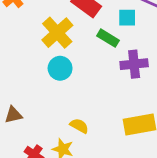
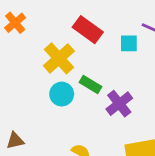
green rectangle: (108, 38) -> (90, 84), moved
purple cross: (134, 64) -> (119, 104), moved, turned -32

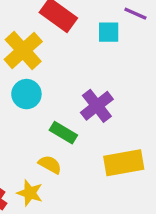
green rectangle: (90, 84) -> (63, 133), moved

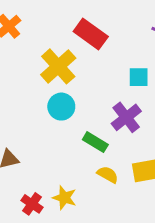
cyan square: (109, 32) -> (139, 77), moved
yellow semicircle: (50, 164) -> (108, 175), moved

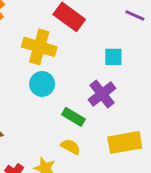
yellow cross: (58, 66) -> (39, 47), turned -32
yellow semicircle: (108, 175) -> (71, 147), moved

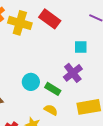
yellow cross: (39, 47) -> (20, 23), moved
cyan circle: (42, 84) -> (31, 82), moved

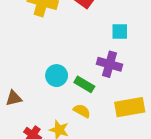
purple cross: (73, 73) -> (110, 64), turned -36

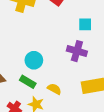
green rectangle: (84, 84) -> (28, 82), moved

